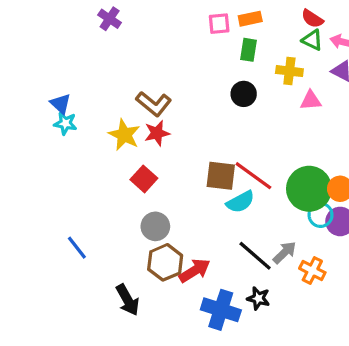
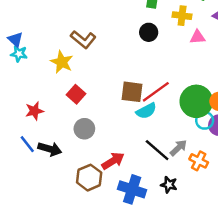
red star: (157, 133) -> (34, 111), moved
red line: (253, 176) -> (156, 92), turned -72
brown hexagon: (165, 262) -> (89, 178), moved
black star: (258, 298) -> (169, 185), moved
black arrow: (128, 300) -> (50, 149), moved, turned -45

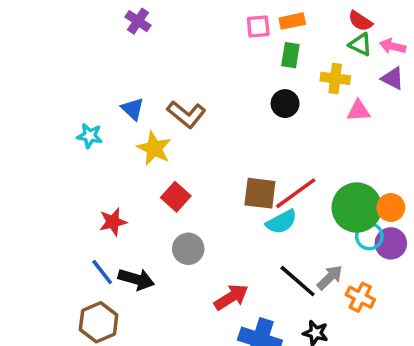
blue triangle: (15, 39) -> (133, 109), moved
brown hexagon: (89, 178) -> (99, 322), moved

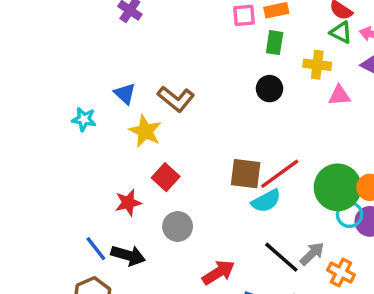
red star: (113, 222) -> (128, 203), moved

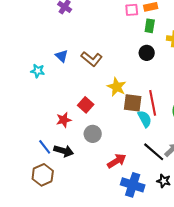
yellow star: (145, 131) -> (117, 87), moved
red line: (280, 174) -> (153, 103), turned -65
cyan semicircle: (266, 201) -> (145, 119), turned -90

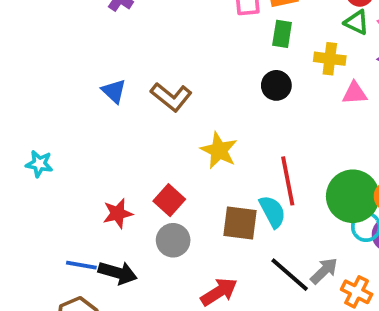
cyan star: (38, 71) -> (39, 164), moved
brown square: (133, 103) -> (240, 223), moved
red square: (86, 105) -> (169, 200), moved
blue line: (45, 147) -> (81, 265), turned -42

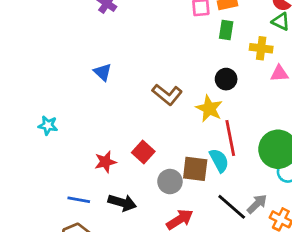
black circle: (276, 85) -> (226, 79), moved
brown L-shape: (171, 97) -> (167, 95), moved
yellow star: (219, 150) -> (209, 109), moved
gray circle: (173, 240) -> (170, 182), moved
black arrow: (118, 273) -> (122, 203), moved

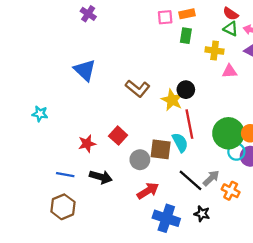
blue triangle: (103, 72) -> (85, 70), size x1.5
black circle: (226, 79) -> (186, 90), moved

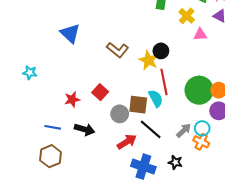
yellow cross: (215, 51) -> (187, 16), turned 35
cyan circle: (236, 152) -> (202, 128), moved
black line: (190, 180) -> (151, 129), moved

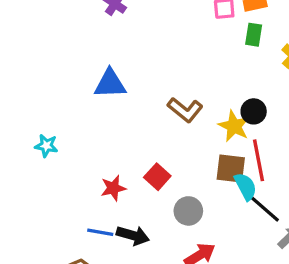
blue triangle: (70, 33) -> (110, 84), turned -45
brown square: (138, 105) -> (231, 169), moved
blue line: (53, 127) -> (100, 232), moved
black line: (151, 129) -> (263, 208), moved

